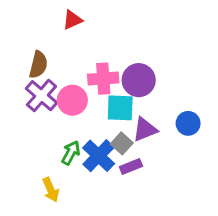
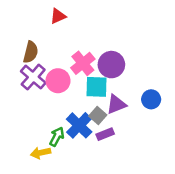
pink cross: (103, 79) -> (83, 63), turned -35
green arrow: (71, 153) -> (57, 137), moved
yellow arrow: (51, 190) -> (41, 153), turned 102

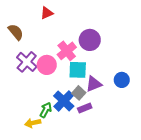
brown semicircle: (31, 52) -> (16, 32), moved, turned -54
purple circle: (111, 65) -> (90, 40), moved

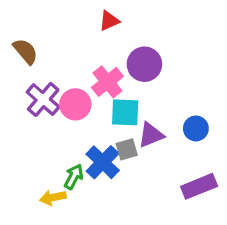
red triangle: (47, 13) -> (109, 21), moved
gray square: (79, 93) -> (127, 149), turned 32
purple rectangle: (85, 108) -> (199, 186), moved, size x1.5

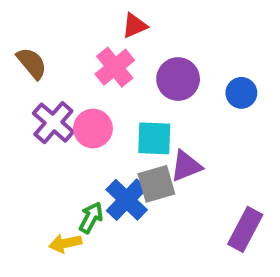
pink cross: (107, 82) -> (115, 67), moved
blue circle: (196, 128) -> (241, 93), moved
gray square: (127, 149) -> (156, 184), size x1.4
purple rectangle: (199, 186) -> (245, 229), turned -40

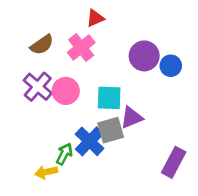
brown semicircle: (32, 63) -> (42, 45), moved, turned 95
purple circle: (178, 79) -> (144, 56), moved

